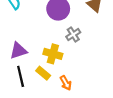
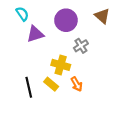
purple triangle: (18, 51) -> (35, 34), moved
orange arrow: (66, 83) -> (77, 84), moved

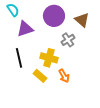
brown triangle: (102, 16) -> (82, 20), moved
black line: (29, 87) -> (19, 58), moved

